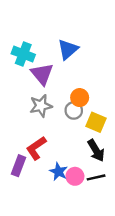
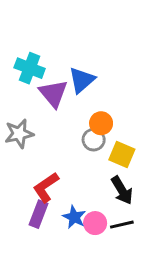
blue triangle: (68, 49) -> (82, 80), moved
gray star: (41, 106) -> (19, 134), moved
purple rectangle: (19, 166) -> (38, 214), moved

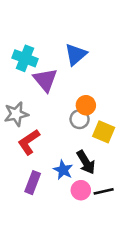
blue triangle: (82, 80) -> (76, 55), moved
red L-shape: (46, 187) -> (29, 142), moved
black arrow: (122, 190) -> (86, 162), moved
blue star: (74, 217) -> (63, 170), moved

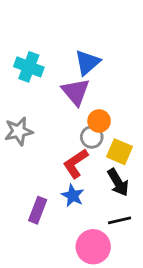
purple triangle: (45, 80) -> (76, 92), moved
red L-shape: (29, 142) -> (76, 163), moved
black arrow: (86, 162) -> (118, 182), moved
pink circle: (81, 190) -> (93, 247), moved, size x1.5

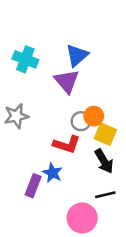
orange circle: (99, 121) -> (94, 116), moved
red L-shape: (76, 163) -> (67, 144), turned -128
blue star: (73, 196) -> (52, 173), moved

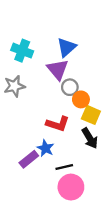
gray star: (16, 116) -> (14, 86), moved
gray circle: (81, 121) -> (70, 87), moved
purple rectangle: (33, 186) -> (29, 159), turned 30
black line: (105, 195) -> (64, 167), moved

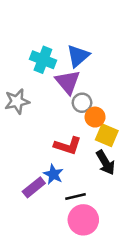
cyan cross: (22, 51) -> (43, 60), moved

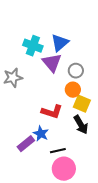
gray circle: (82, 103) -> (76, 71), moved

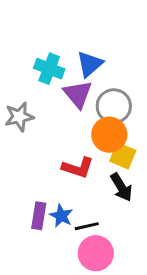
gray circle: (76, 71) -> (114, 106), size x1.5
orange circle: (73, 90) -> (109, 135), size x1.5
blue star: (41, 134) -> (61, 216), moved
purple rectangle: (26, 144) -> (39, 216), turned -42

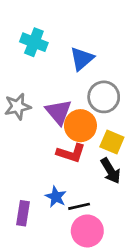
cyan cross: (49, 69) -> (34, 42), moved
purple triangle: (78, 94) -> (59, 112), moved
orange circle: (109, 135) -> (80, 126), moved
purple rectangle: (39, 216) -> (23, 213), moved

